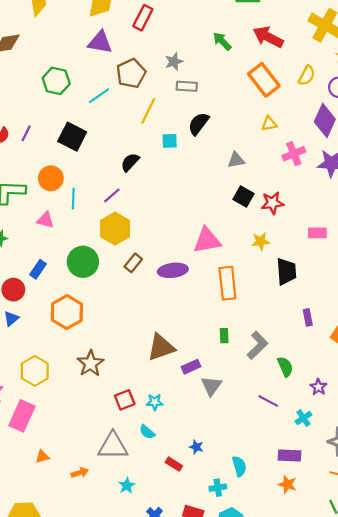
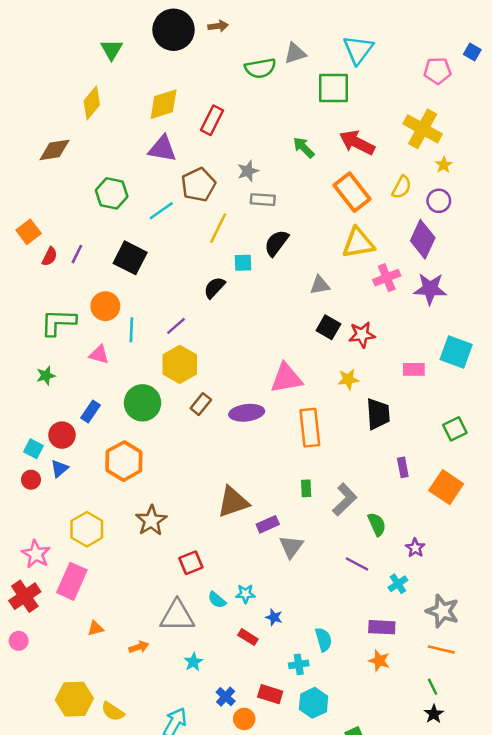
yellow triangle: (269, 124) -> (358, 243), size x1.8
black semicircle: (130, 162) -> (214, 288), moved
cyan star: (155, 402) -> (245, 594), moved

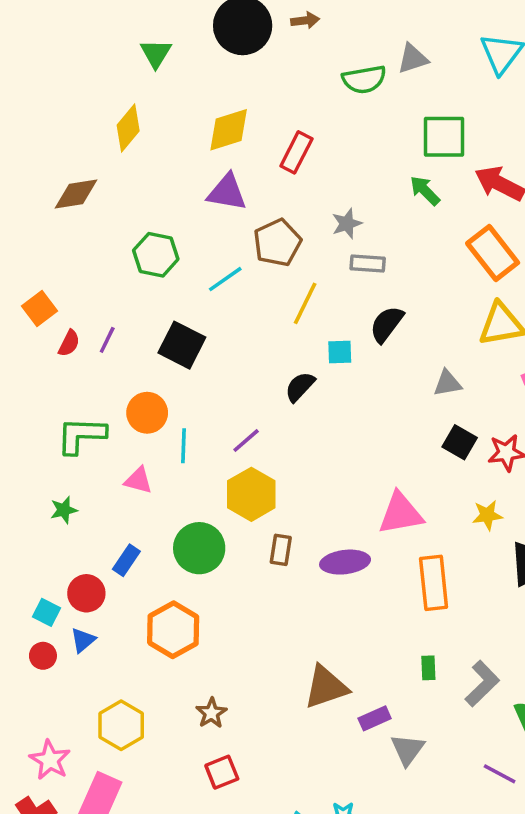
green square: (333, 88) -> (444, 137), moved
brown rectangle: (201, 404) -> (281, 550), turned -30
brown star: (151, 521) -> (211, 713), size x0.7
red square: (191, 563) -> (222, 772), moved

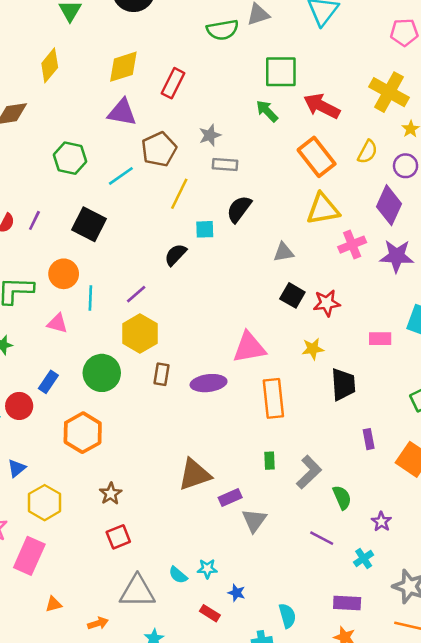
blue triangle: (83, 640) -> (17, 468), moved

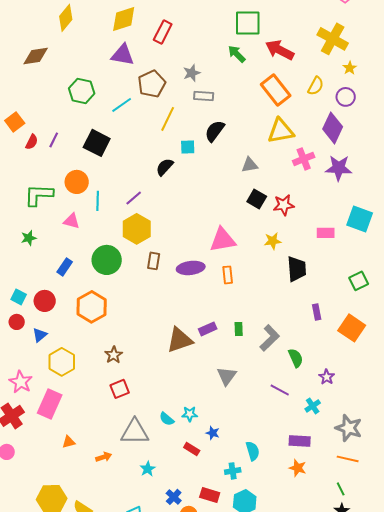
orange rectangle: (273, 398) -> (228, 275), moved, size x0.6
red circle: (19, 406) -> (45, 301), moved
purple rectangle: (230, 497) -> (208, 329), moved

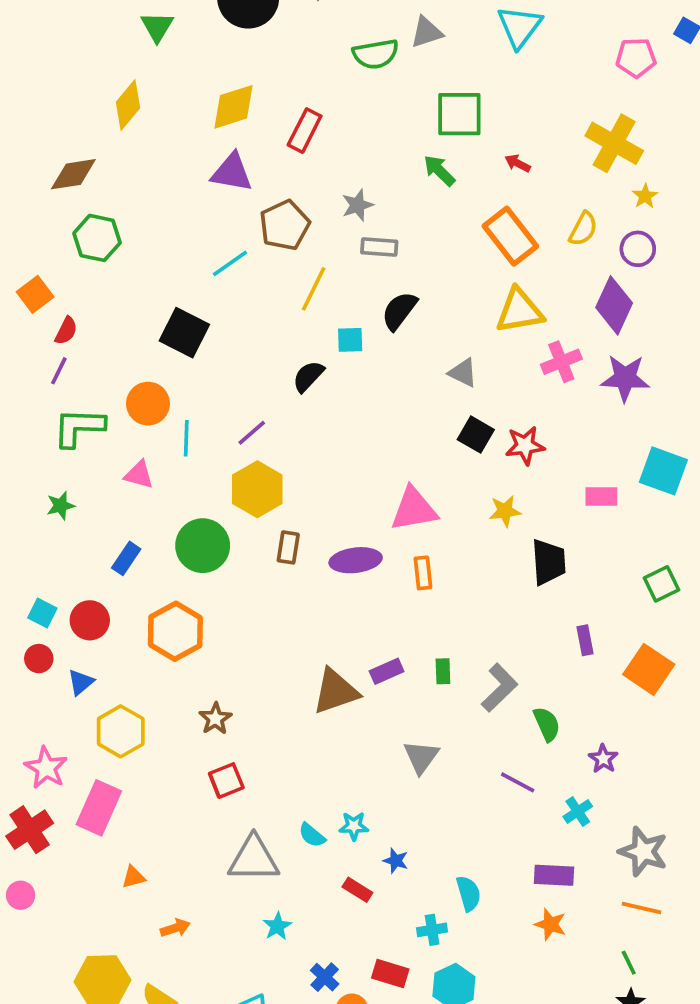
red arrow: (280, 50) -> (518, 163), size x0.5
green hexagon: (82, 91) -> (97, 238), moved
purple line: (54, 140) -> (59, 371), moved
gray triangle: (250, 165) -> (463, 373), turned 36
orange arrow: (104, 457) -> (175, 928), moved

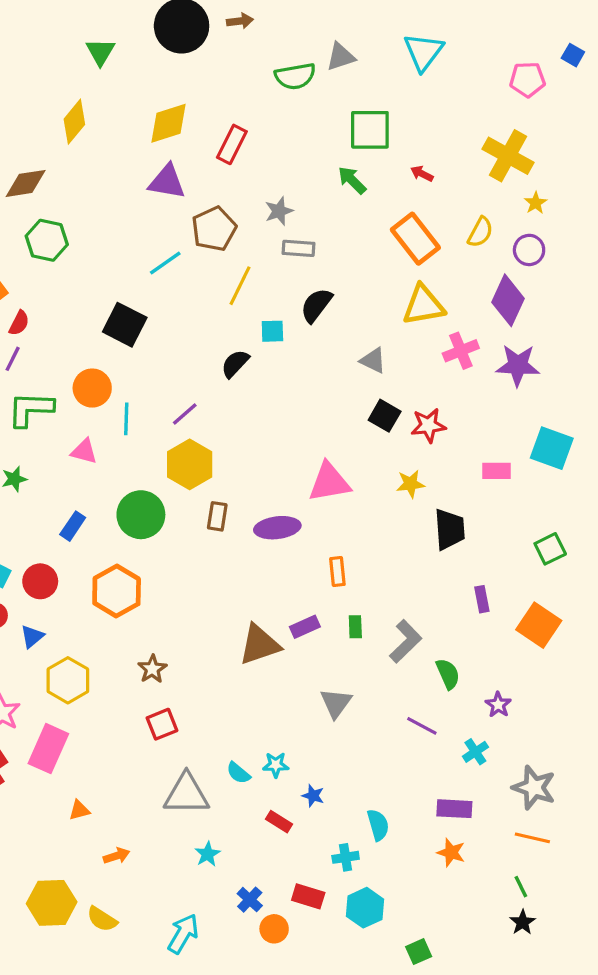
orange rectangle: (423, 573) -> (337, 572), moved

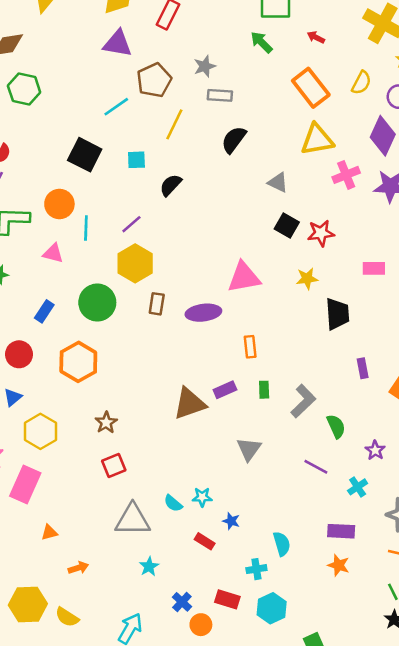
cyan square: (272, 331) -> (136, 160), moved

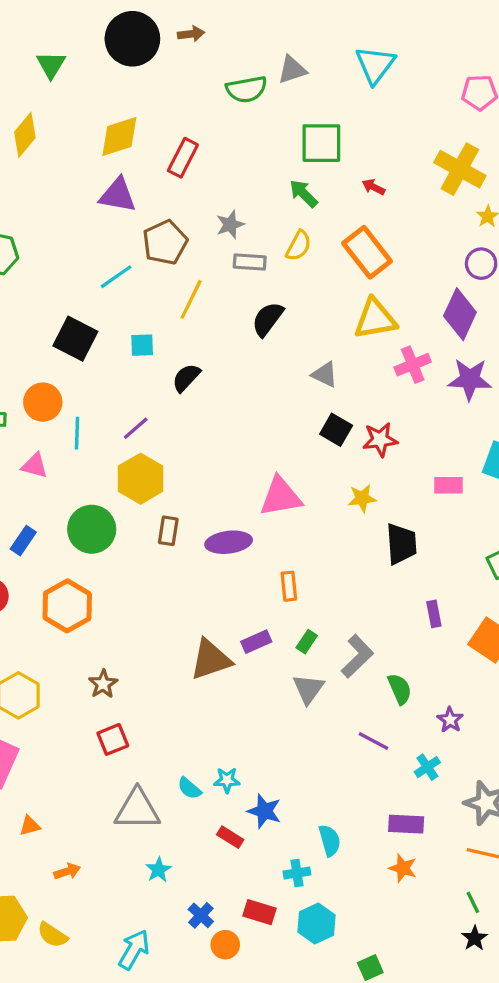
yellow semicircle: (361, 83) -> (299, 246), moved
green rectangle: (264, 390) -> (307, 642), turned 36
gray triangle: (249, 449) -> (308, 689), moved
blue star: (231, 521) -> (264, 811), size x1.5

